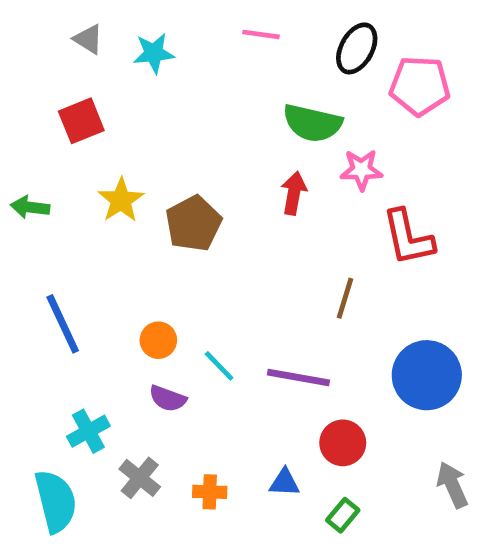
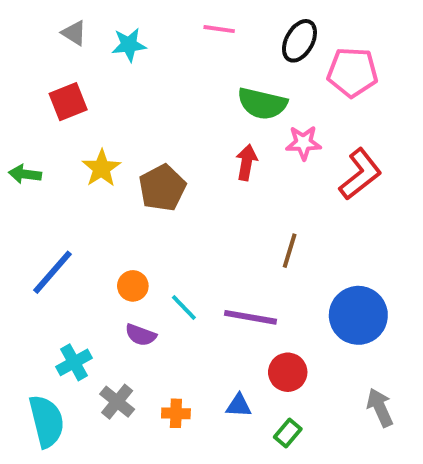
red L-shape: (408, 237) -> (360, 174), moved, turned -116
blue line: (63, 324) -> (52, 272), turned 66

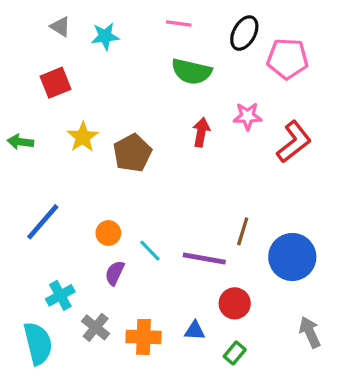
green semicircle: (262, 104) -> (192, 71), moved
brown line: (290, 251) -> (243, 231), moved
purple semicircle: (141, 335) -> (115, 273), turned 95
orange cross: (176, 413) -> (144, 337), size x1.5

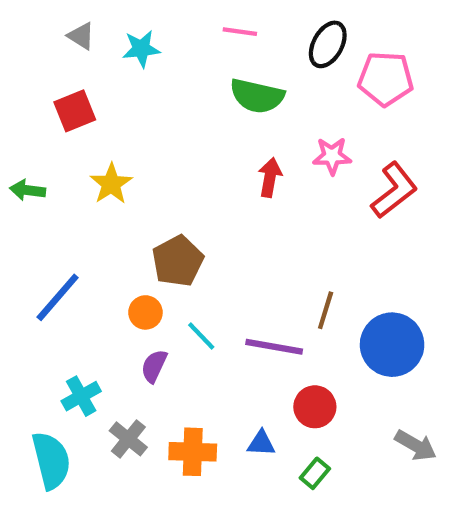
brown pentagon: (132, 153) -> (178, 261), moved
gray arrow: (310, 332) -> (416, 445), turned 144

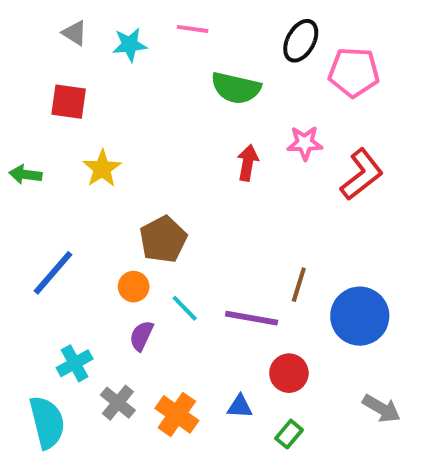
pink line: (240, 32) -> (193, 29), moved
red square: (75, 111) -> (69, 102), turned 30
orange cross: (193, 452) -> (177, 414), turned 33

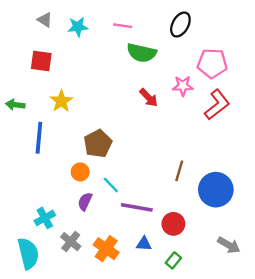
pink line: (193, 29) -> (123, 26), moved
pink pentagon: (354, 72) -> (212, 63), moved
red arrow: (248, 163) -> (149, 98), turned 126
blue line: (53, 273) -> (39, 138), moved, turned -36
purple line: (252, 318) -> (137, 207), moved

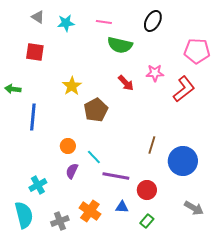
pink pentagon: (212, 63) -> (197, 51), moved
yellow star: (61, 101) -> (72, 86), moved
brown pentagon: (98, 144) -> (96, 110), moved
gray cross: (71, 242) -> (60, 221), moved, turned 30

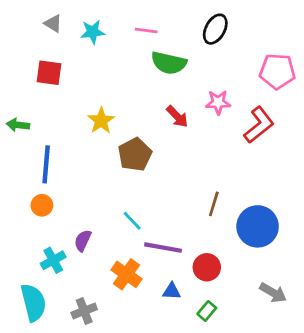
orange circle: (68, 146) -> (42, 205), moved
purple semicircle: (72, 171) -> (83, 240), moved
orange cross: (90, 211) -> (126, 274), moved

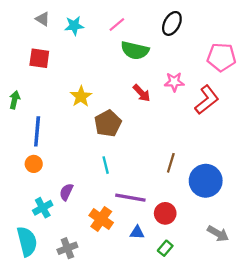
pink line: (146, 30) -> (117, 25), turned -48
green arrow: (18, 125) -> (15, 100), turned 96
cyan line: (132, 221) -> (106, 165), moved, turned 30

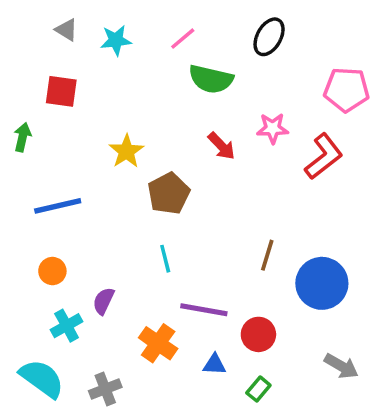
green arrow: (15, 100) -> (22, 137), moved
blue line: (37, 131) -> (58, 206), turned 72
orange circle: (34, 164) -> (52, 271), moved
cyan semicircle: (27, 241) -> (42, 378), turned -40

